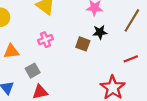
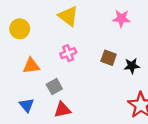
black star: (100, 32) -> (132, 66), moved

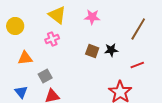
pink star: (121, 18) -> (92, 17), moved
pink cross: (68, 53) -> (52, 39), moved
black star: (132, 66) -> (111, 50), moved

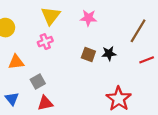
yellow triangle: (57, 15) -> (51, 16), turned 30
red line: (137, 65) -> (147, 60), moved

